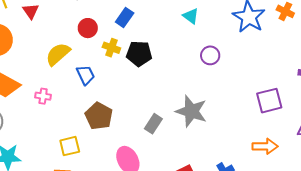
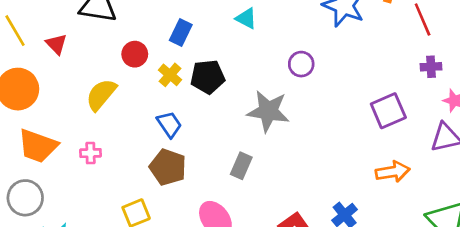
cyan triangle: (191, 16) -> (246, 18), moved
yellow cross: (111, 48) -> (170, 75), turned 30
blue trapezoid: (86, 75) -> (169, 124), moved
gray star: (191, 111) -> (268, 111), moved

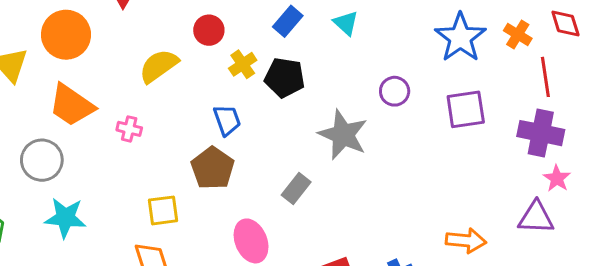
blue rectangle: (181, 33) -> (288, 21), moved
purple cross: (431, 67) -> (541, 133), size x1.8
purple square: (388, 111) -> (466, 109), moved

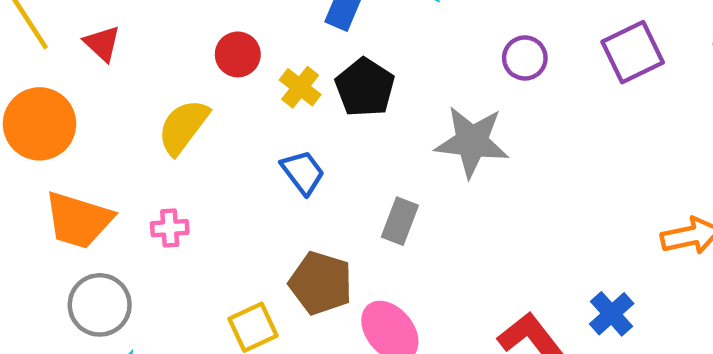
black pentagon: (285, 78) -> (365, 87), turned -30
gray circle: (42, 160) -> (100, 305), moved
brown pentagon: (213, 168) -> (321, 283), moved
gray rectangle: (296, 188) -> (400, 221), moved

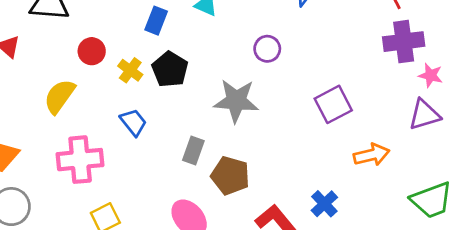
purple square: (633, 52) -> (333, 104), moved
pink cross: (170, 228) -> (80, 160), moved, size x2.0
brown pentagon: (321, 283) -> (230, 176), moved

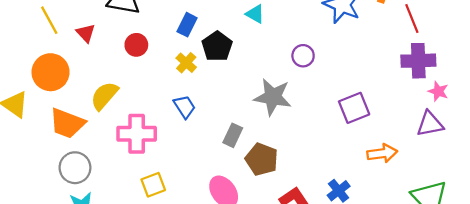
blue rectangle: (156, 21) -> (187, 25), moved
red circle: (92, 51) -> (136, 45), moved
black pentagon: (170, 69) -> (217, 46), moved
yellow semicircle: (59, 96) -> (104, 96), moved

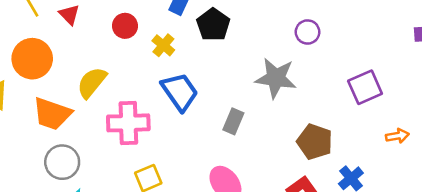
yellow cross: (186, 63) -> (163, 45), moved
blue trapezoid: (185, 107) -> (180, 92), size x1.5
orange arrow: (382, 153) -> (397, 136), size x0.7
brown pentagon: (262, 159) -> (315, 142), moved

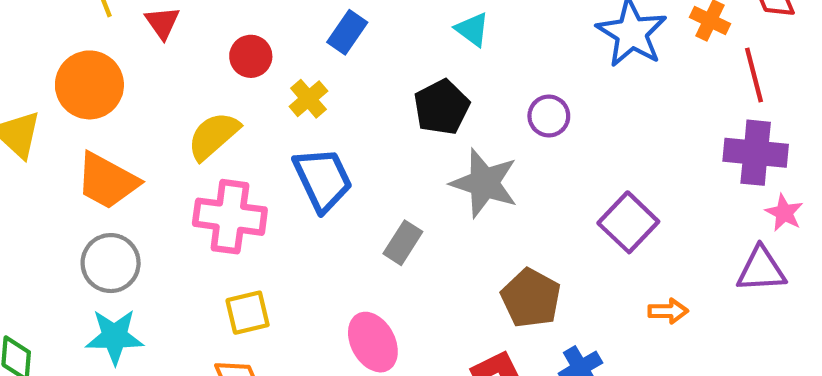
black pentagon: (213, 25) -> (442, 107), moved
yellow semicircle: (92, 82) -> (213, 136), moved
purple square: (365, 87) -> (628, 222), turned -32

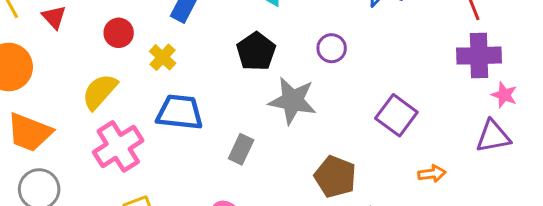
blue trapezoid: (323, 179) -> (180, 112), turned -51
pink cross: (230, 217) -> (118, 146), turned -33

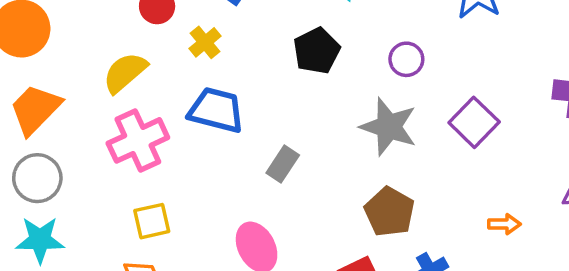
gray star: (293, 101) -> (389, 127), moved
purple square: (396, 115) -> (474, 122), moved
orange trapezoid: (29, 132) -> (35, 109), turned 105

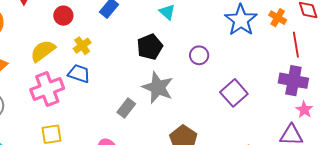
yellow cross: (205, 42) -> (82, 46), moved
blue trapezoid: (216, 110) -> (79, 74), moved, size x0.7
gray star: (389, 127) -> (158, 88), moved

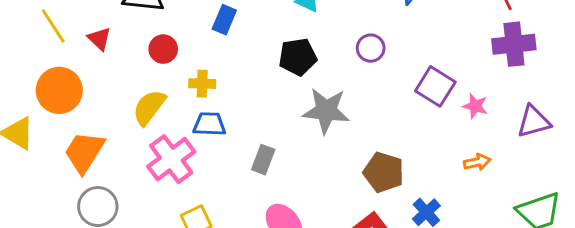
yellow cross: (82, 46) -> (202, 84), turned -36
black pentagon: (150, 47) -> (298, 57), turned 30
gray rectangle: (126, 108) -> (263, 160), moved
pink star: (304, 110) -> (475, 106), moved

